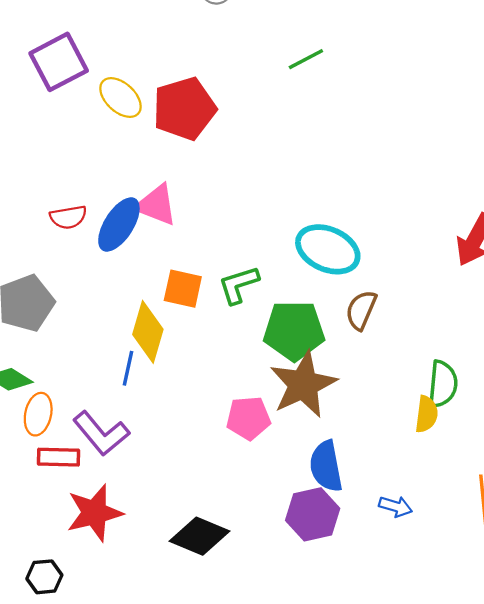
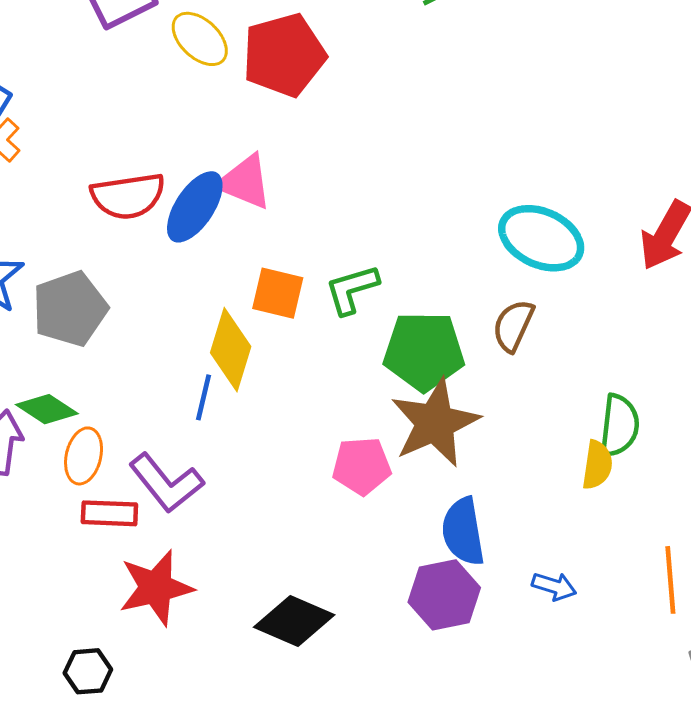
red semicircle: (68, 217) -> (128, 196), size x1.5
cyan ellipse: (328, 249) -> (541, 238), moved

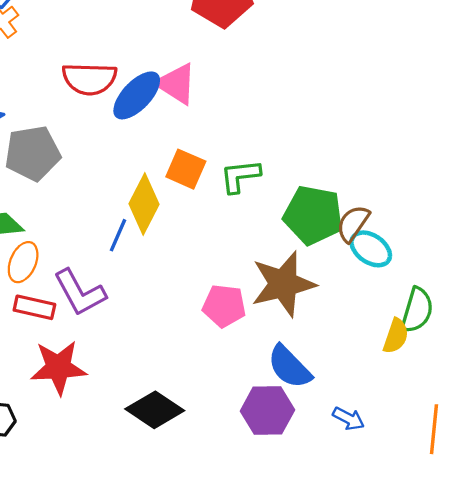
cyan ellipse: (541, 238) -> (371, 249), moved, size x0.7
green pentagon: (424, 351) -> (313, 215), moved
blue semicircle: (463, 532) -> (290, 367), turned -45

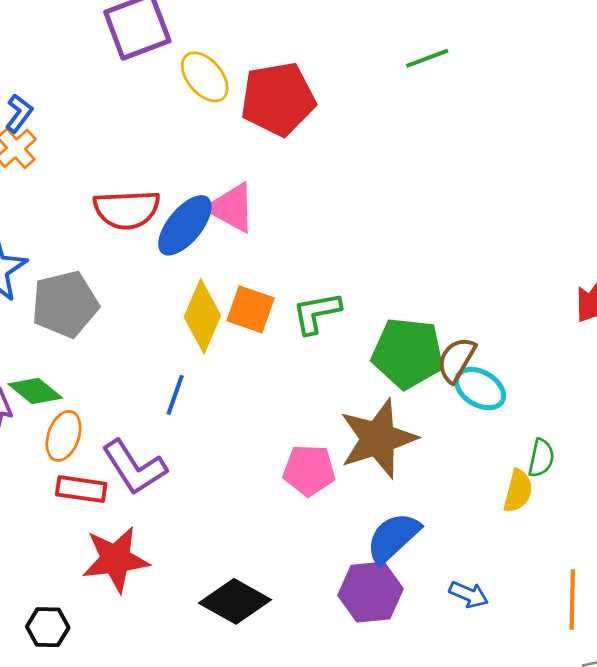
yellow diamond: (144, 204) -> (202, 316), moved
green semicircle: (417, 310) -> (541, 458), size x0.7
blue semicircle: (290, 367) -> (393, 538), turned 96

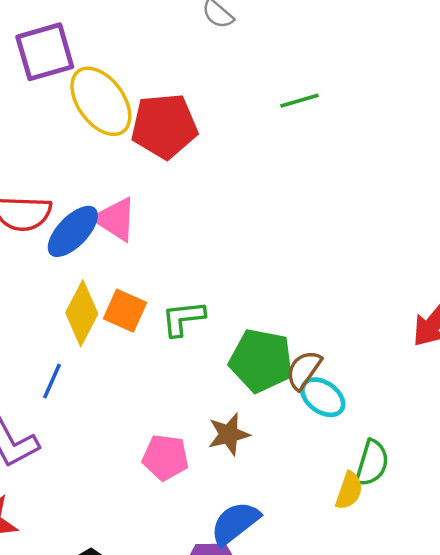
yellow ellipse: (205, 77) -> (101, 101), size x1.5
brown star: (378, 439) -> (229, 434), size x0.6
green semicircle: (541, 458) -> (372, 463), size x1.4

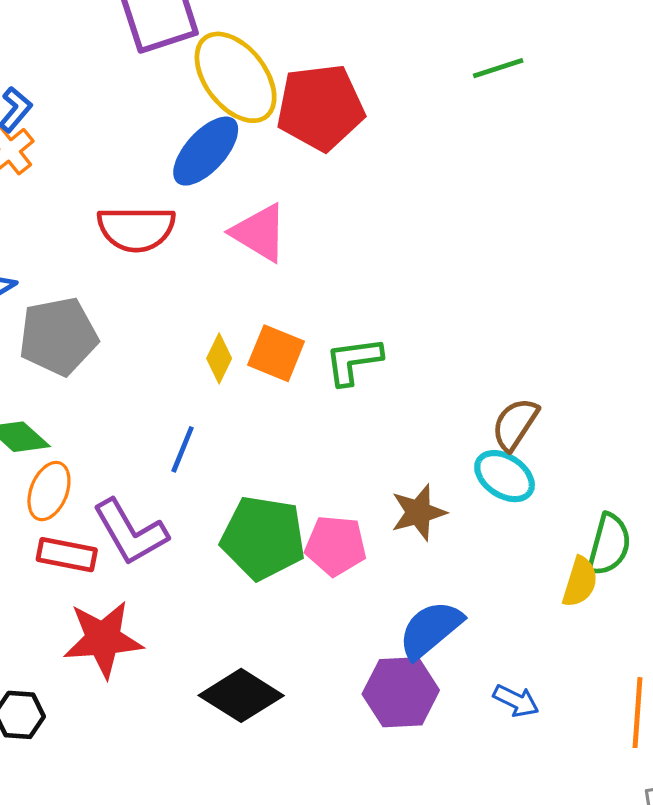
blue ellipse: (73, 231) -> (206, 151), moved
yellow diamond: (82, 313) -> (219, 358), size x0.6
green pentagon: (261, 361) -> (263, 538), moved
cyan ellipse: (323, 397) -> (505, 476), moved

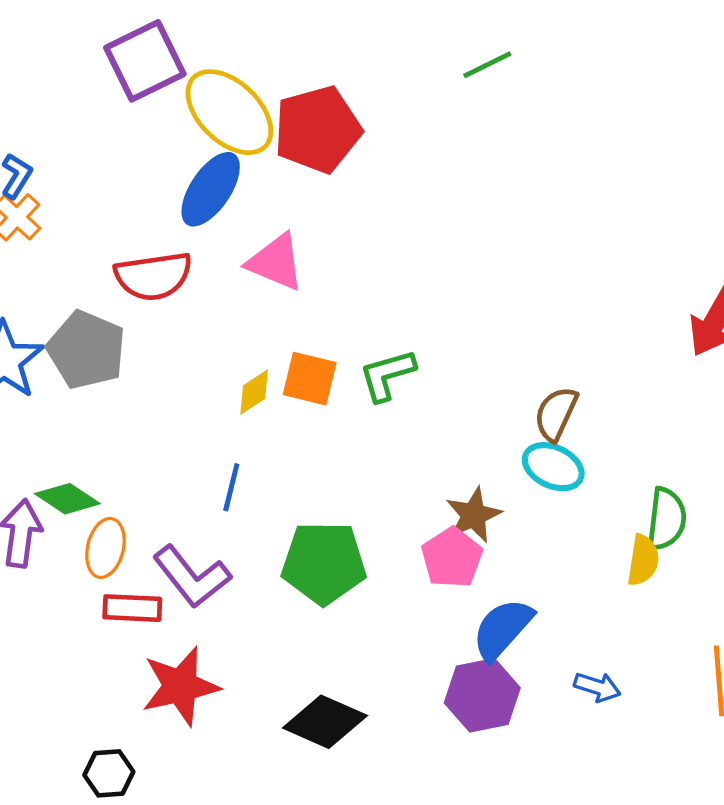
gray pentagon: (58, 336) -> (86, 350), moved, turned -30
yellow diamond: (219, 358) -> (254, 392), turned 39
pink pentagon: (336, 546) -> (452, 558), moved, turned -30

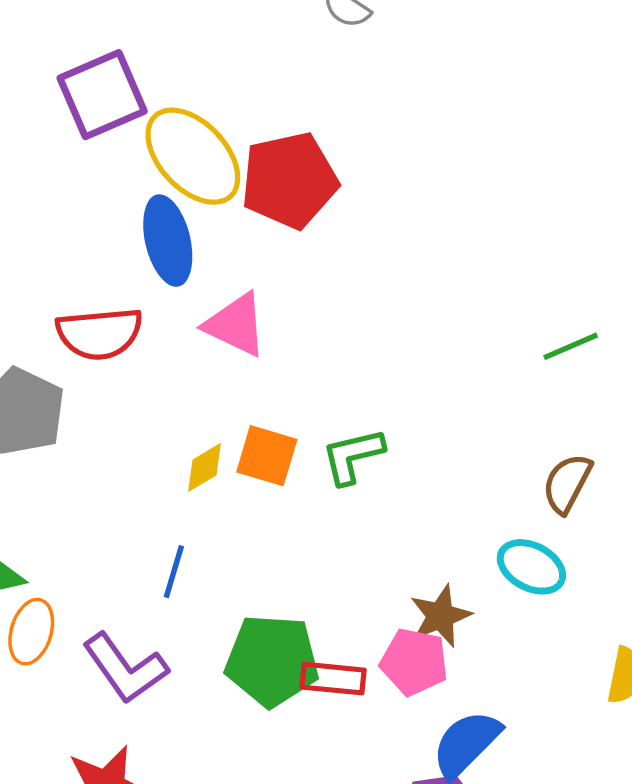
green line: (487, 65) -> (571, 346), moved
blue ellipse: (211, 189) -> (168, 241), turned -50
brown semicircle: (556, 414) -> (567, 483), moved
pink pentagon: (452, 558) -> (414, 662), turned -30
red rectangle: (132, 608) -> (333, 679), moved

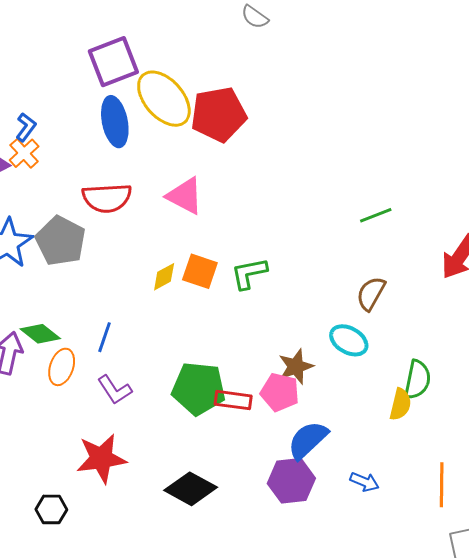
blue ellipse: (168, 241) -> (115, 122), moved
blue line: (174, 572) -> (104, 337), moved
purple L-shape: (125, 668) -> (115, 390), size x0.7

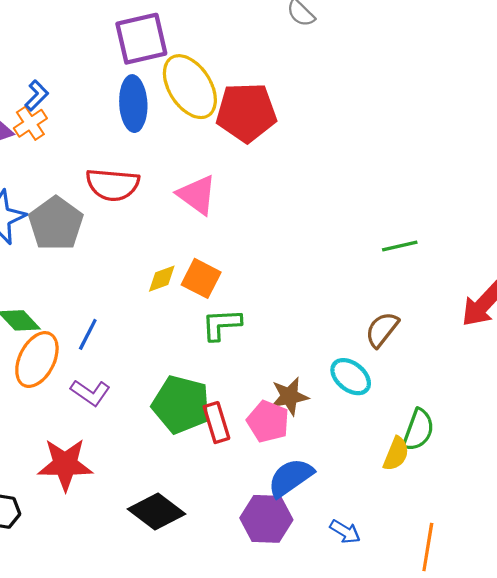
green L-shape: (249, 273) -> (221, 324), moved
orange ellipse: (62, 367) -> (37, 360), size x1.4
purple L-shape: (115, 390) -> (90, 393), turned -30
red rectangle: (233, 400) -> (216, 423), turned 57

